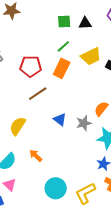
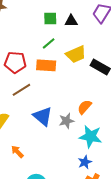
orange rectangle: (62, 68) -> (46, 65), turned 66
blue triangle: (60, 119) -> (43, 116), size x1.5

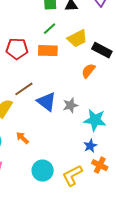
brown line: (21, 90) -> (24, 89), moved
orange semicircle: (84, 107) -> (88, 71), moved

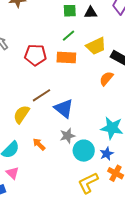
gray star: (70, 105) -> (67, 136), moved
cyan circle: (43, 171) -> (84, 151), moved

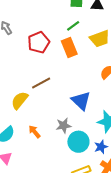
red pentagon: (35, 55) -> (39, 42), turned -30
orange rectangle: (66, 58) -> (69, 48), turned 60
blue triangle: (64, 108) -> (81, 101), moved

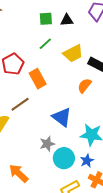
orange rectangle: (69, 48) -> (38, 79), moved
orange arrow: (34, 132) -> (19, 173), moved, size x1.5

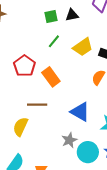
brown line: (20, 104) -> (37, 105), turned 42

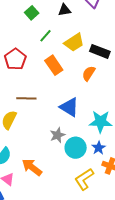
green square: (51, 16) -> (32, 13), moved, turned -32
orange rectangle: (51, 77) -> (54, 65), moved

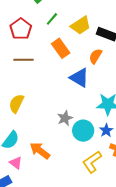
red pentagon: (15, 59) -> (21, 29), moved
brown line: (26, 98) -> (24, 60), moved
blue triangle: (69, 107) -> (79, 78), moved

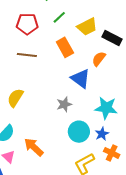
red pentagon: (21, 29) -> (27, 24), turned 30
gray star: (65, 118) -> (64, 104), moved

